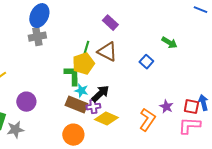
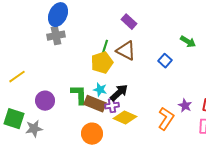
green L-shape: (72, 76) -> (79, 95), moved

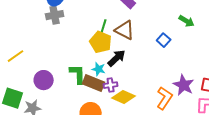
yellow pentagon: (102, 63) -> (101, 42), turned -30
black arrow: (119, 93) -> (117, 58), moved
purple star: (185, 106) -> (184, 85), size x1.5

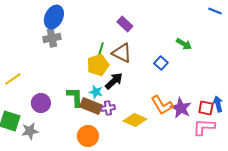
yellow pentagon: (101, 42) -> (98, 65), turned 30
yellow diamond: (124, 97) -> (135, 120), moved
orange L-shape: (165, 98) -> (162, 105), moved, turned 115

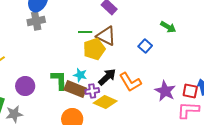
green line: (101, 49) -> (85, 32), turned 72
yellow pentagon: (98, 65) -> (94, 49), moved
black arrow: (114, 81) -> (107, 77), moved
orange L-shape: (162, 105) -> (130, 82), moved
yellow diamond: (135, 120) -> (105, 102), moved

